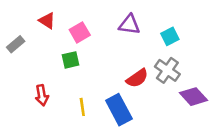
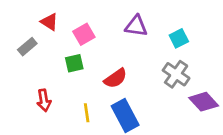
gray rectangle: (16, 44) -> (27, 47), moved
red semicircle: (137, 78) -> (115, 78), moved

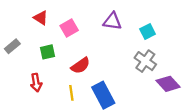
gray rectangle: (27, 47) -> (12, 46), moved
green square: (74, 63) -> (48, 52), moved
red semicircle: (115, 78) -> (81, 66), moved

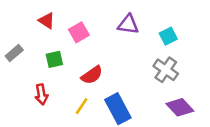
purple diamond: (168, 84) -> (180, 107), moved
yellow line: (71, 93) -> (82, 106), turned 42

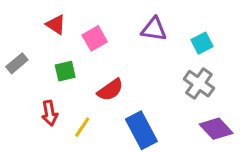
yellow line: (82, 106) -> (82, 127), moved

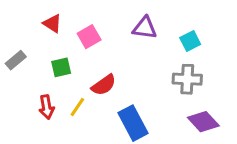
gray cross: (199, 84) -> (187, 79), turned -32
yellow line: (82, 127) -> (77, 107), moved

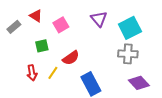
purple triangle: (145, 28) -> (99, 19), turned 42
cyan square: (190, 41) -> (130, 28), size x1.6
gray rectangle: (16, 60) -> (14, 27), moved

